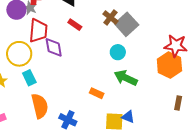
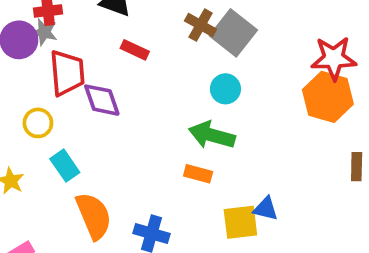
yellow circle: (19, 54) -> (38, 123), size x0.6
green arrow: (126, 78) -> (212, 135), moved

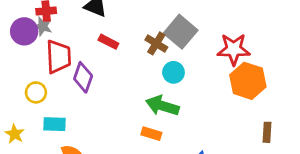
brown cross: (201, 25) -> (156, 43), moved
red star: (334, 58) -> (234, 49), moved
purple diamond: (102, 100) -> (83, 77), turned 36
cyan rectangle: (65, 166) -> (54, 124), turned -55

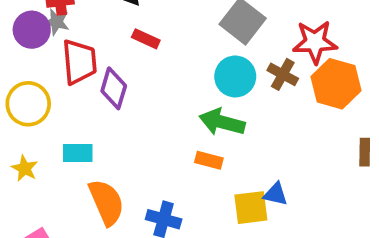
brown cross: (156, 43) -> (283, 74), moved
cyan circle: (173, 72) -> (235, 76), size x1.4
yellow circle: (36, 92) -> (28, 104), moved, size x1.5

